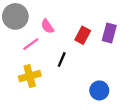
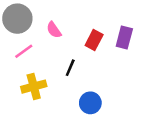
pink line: (31, 44) -> (24, 51), moved
blue circle: (99, 90) -> (90, 103), moved

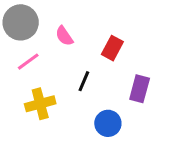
purple rectangle: (124, 37) -> (140, 89), moved

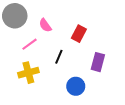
pink line: (28, 62) -> (29, 44), moved

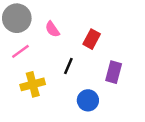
pink line: (29, 44) -> (20, 51), moved

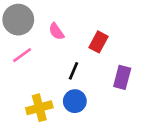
yellow cross: (33, 84) -> (39, 108), moved
blue circle: (88, 100) -> (75, 101), moved

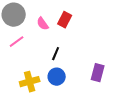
red rectangle: (98, 42) -> (65, 20), moved
purple rectangle: (122, 77) -> (98, 73), moved

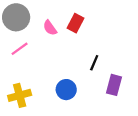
black line: (56, 54) -> (94, 63), moved
yellow cross: (30, 82) -> (20, 95), moved

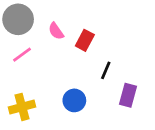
red rectangle: (76, 23) -> (85, 40), moved

